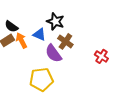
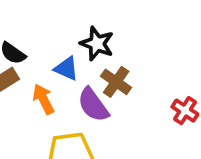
orange arrow: (21, 40) -> (43, 99), moved

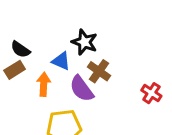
orange arrow: (43, 99) -> (44, 84), turned 30

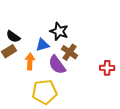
blue triangle: (61, 61) -> (42, 45), turned -40
red cross: (151, 93) -> (107, 68), turned -32

